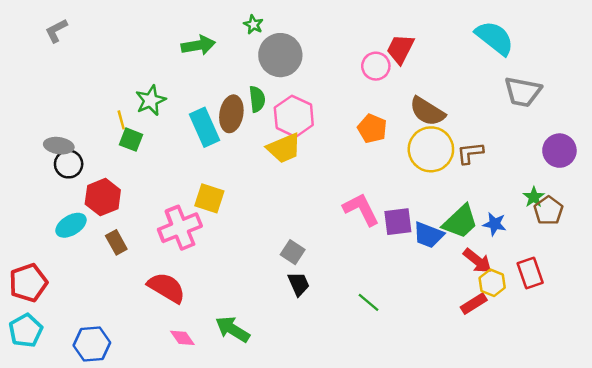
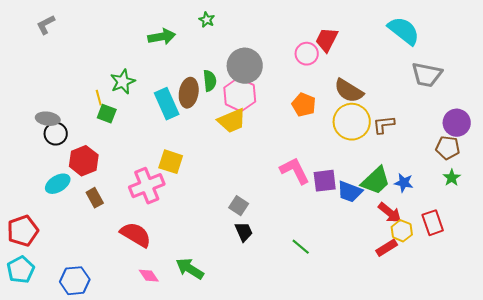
gray circle: (280, 55) -> (245, 66), moved
green star: (534, 197) -> (452, 178), moved
brown pentagon: (548, 211) -> (448, 148), moved, turned -30

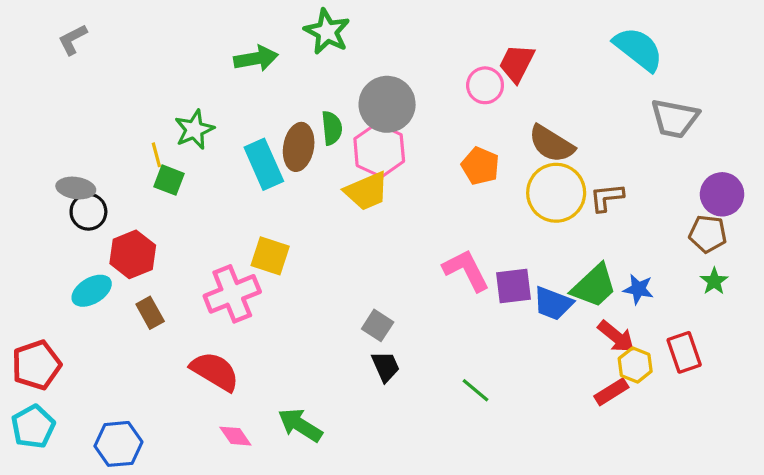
green star: (207, 20) -> (327, 32), size x1.8

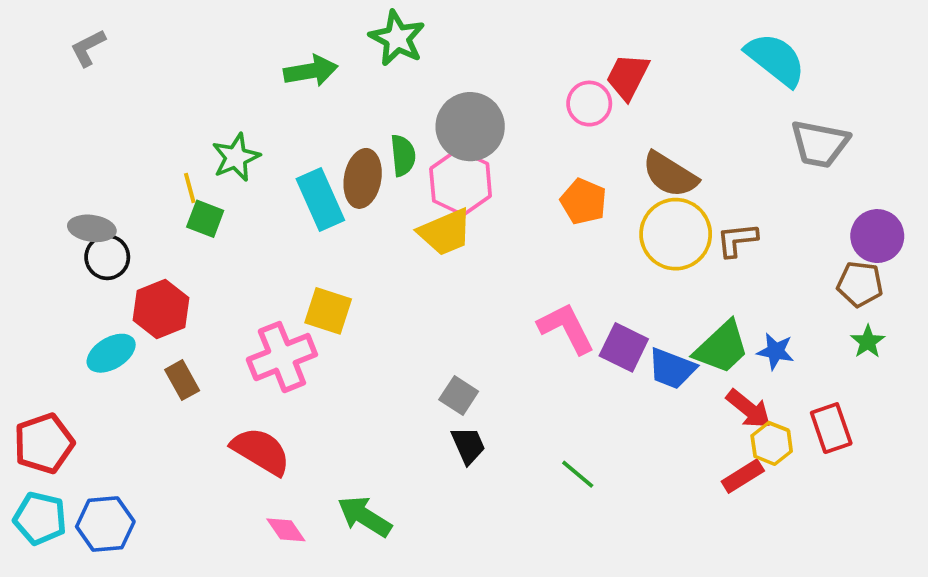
purple square: (513, 286) -> (624, 347), turned 33
cyan pentagon: (33, 427) -> (40, 518), turned -30
blue hexagon: (118, 444) -> (105, 524), moved

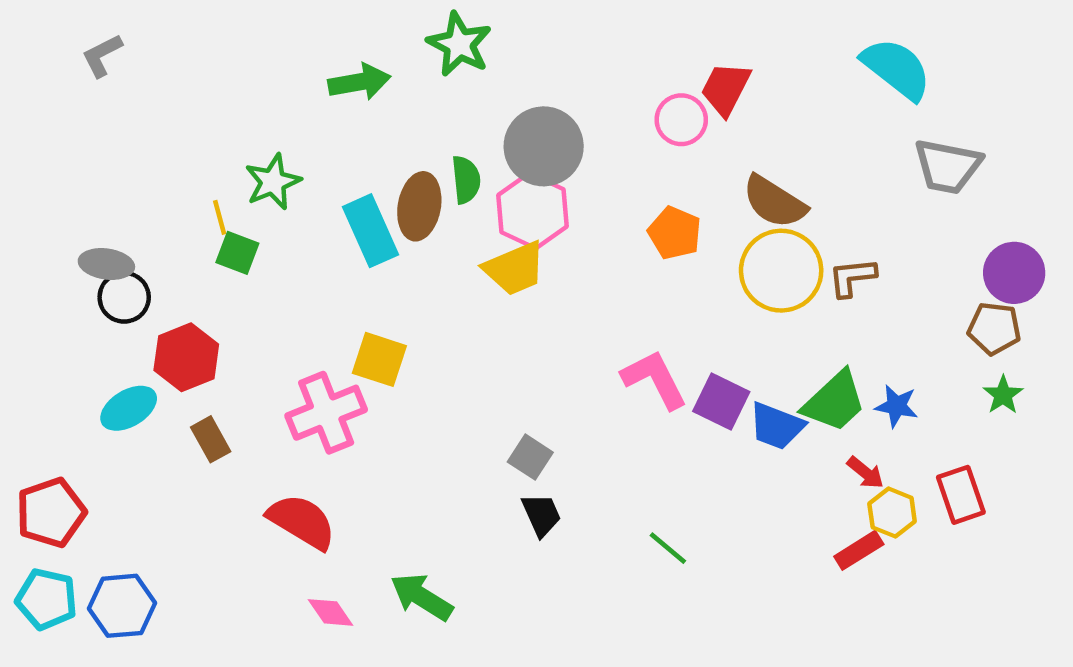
red arrow: (749, 409) -> (865, 473), size x0.7

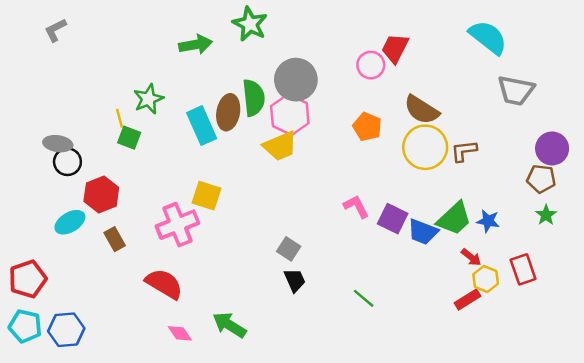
green semicircle: (466, 180) -> (254, 98), size x1.4
pink L-shape: (655, 379) -> (356, 206), size x0.7

